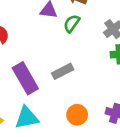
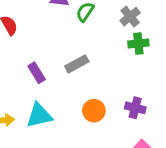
purple rectangle: (25, 78) -> (37, 73), size x0.6

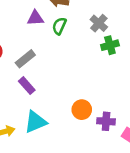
gray rectangle: (77, 64) -> (25, 59), moved
purple cross: (135, 108) -> (106, 121), moved

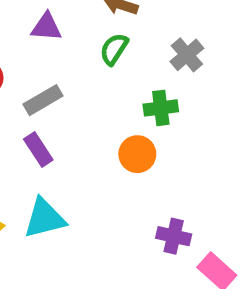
purple triangle: (35, 18) -> (46, 27), moved
green cross: (110, 45) -> (161, 108), moved
orange circle: (82, 110) -> (137, 154), moved

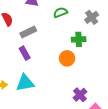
green semicircle: (114, 49) -> (60, 12), turned 32
purple cross: (174, 236) -> (80, 95), turned 32

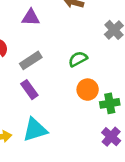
green semicircle: (60, 12) -> (78, 59), moved
green cross: (79, 39) -> (110, 103), moved

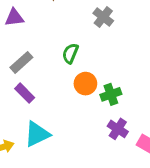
green semicircle: (78, 59) -> (70, 53), turned -30

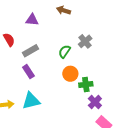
gray cross: (103, 17) -> (85, 41), moved
purple cross: (118, 129) -> (95, 102), moved

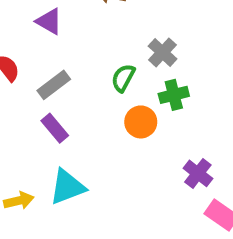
purple triangle: (32, 20) -> (49, 21), turned 32
green cross: (86, 85) -> (174, 95), moved

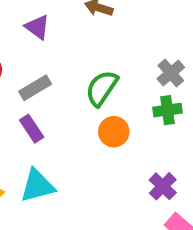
gray cross: (163, 52) -> (171, 73), moved
green semicircle: (123, 78) -> (102, 88), size x1.4
green cross: (174, 95) -> (167, 110), moved

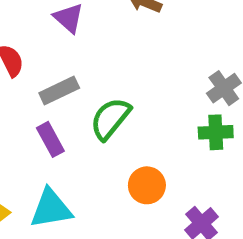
green semicircle: (102, 88) -> (110, 119), moved
orange circle: (114, 132) -> (147, 185), moved

